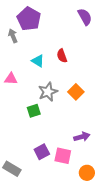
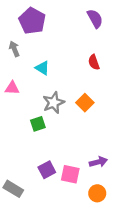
gray arrow: (13, 36) -> (14, 49), moved
red semicircle: (62, 56) -> (94, 62), moved
purple arrow: (82, 137) -> (98, 162), moved

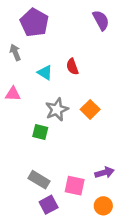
red semicircle: (94, 62) -> (72, 67), moved
green square: (38, 124) -> (40, 132), turned 32
purple square: (47, 170) -> (49, 205), moved
gray rectangle: (13, 189) -> (39, 180), moved

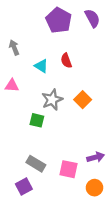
purple pentagon: (34, 23) -> (59, 20), moved
purple square: (49, 205) -> (24, 187), moved

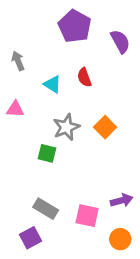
purple semicircle: (92, 18) -> (120, 41), moved

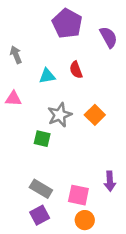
cyan triangle: (53, 84) -> (47, 76), turned -42
purple arrow: (122, 200) -> (110, 181), turned 102
purple square: (30, 238) -> (40, 215), moved
orange circle: (120, 239) -> (85, 220), moved

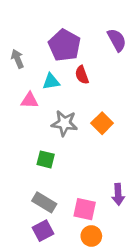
purple pentagon: (67, 23) -> (64, 45), moved
pink triangle: (13, 99) -> (30, 100), moved
gray star: (60, 115) -> (64, 123), turned 30
green square: (42, 139) -> (46, 159), moved

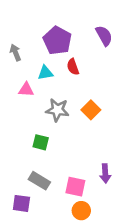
purple square: (43, 231) -> (21, 203), moved, turned 36

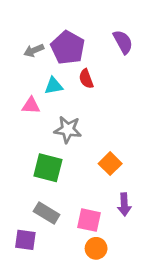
gray arrow: (15, 52) -> (34, 50), moved, turned -91
orange square: (91, 110) -> (110, 164), moved
green square: (41, 142) -> (48, 168), size x1.5

